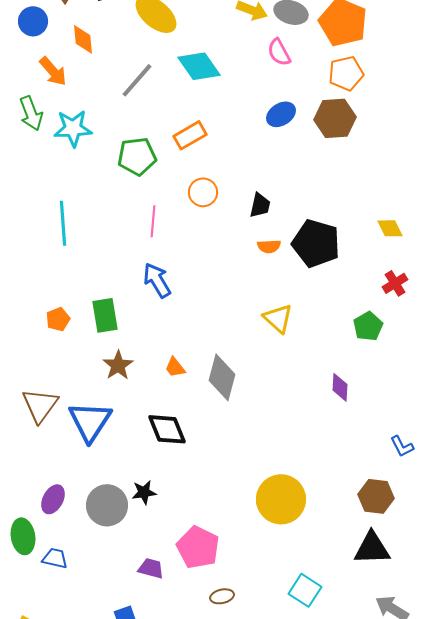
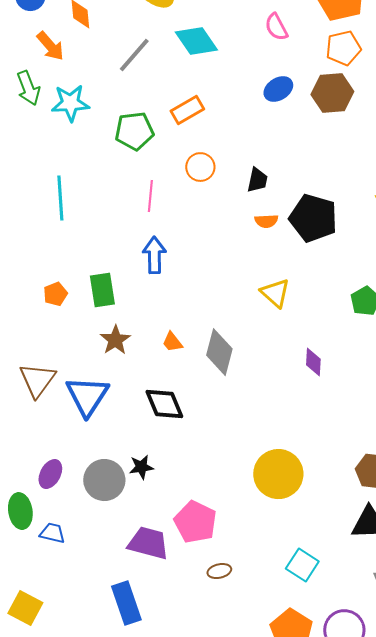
blue arrow: (157, 280) -> (154, 255), turned 30
purple diamond: (340, 387) -> (313, 362), moved
purple trapezoid: (151, 568) -> (148, 543), size x1.6

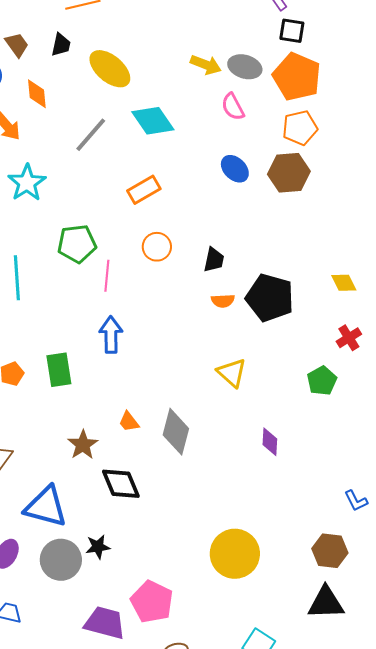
blue ellipse: (278, 89) -> (235, 169), turned 76
cyan star: (70, 103) -> (27, 183), turned -30
green pentagon: (134, 131) -> (77, 244), moved
brown star: (115, 340) -> (83, 445), moved
blue triangle: (87, 396) -> (46, 507), moved, turned -48

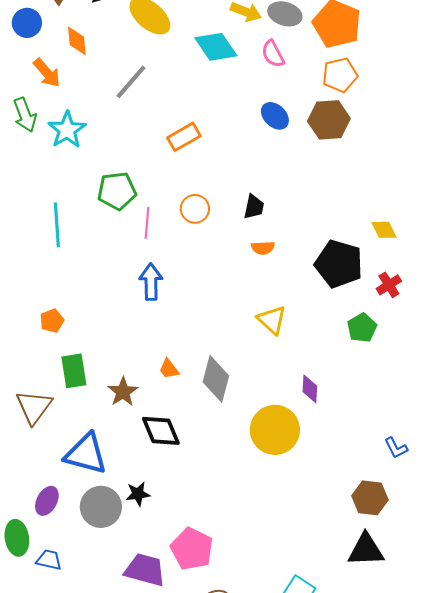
cyan diamond: (153, 121) -> (216, 47), moved
orange circle: (157, 247) -> (195, 209), moved
black pentagon: (270, 298) -> (339, 264), moved
green rectangle: (59, 370) -> (74, 371), moved
yellow circle: (235, 554) -> (275, 430), moved

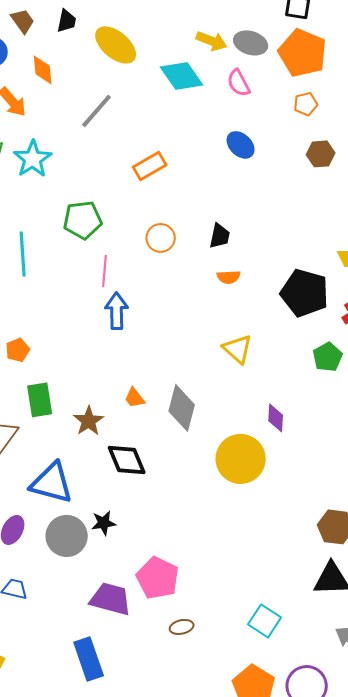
orange pentagon: (340, 75) -> (306, 104), size x0.7
brown hexagon: (329, 120) -> (321, 154), moved, size x0.7
pink line: (147, 223) -> (105, 271), moved

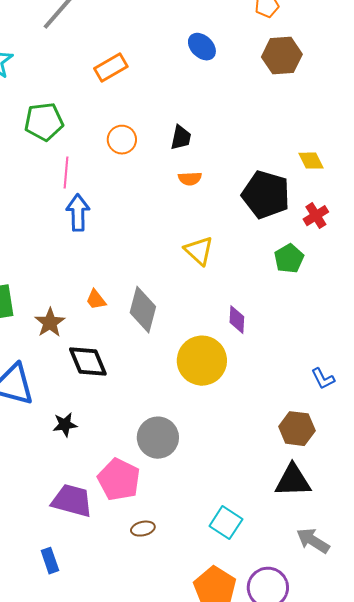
brown hexagon: (321, 154) -> (282, 56), size x1.4
gray circle: (67, 536) -> (158, 438), moved
blue rectangle: (89, 659) -> (50, 561), size x0.6

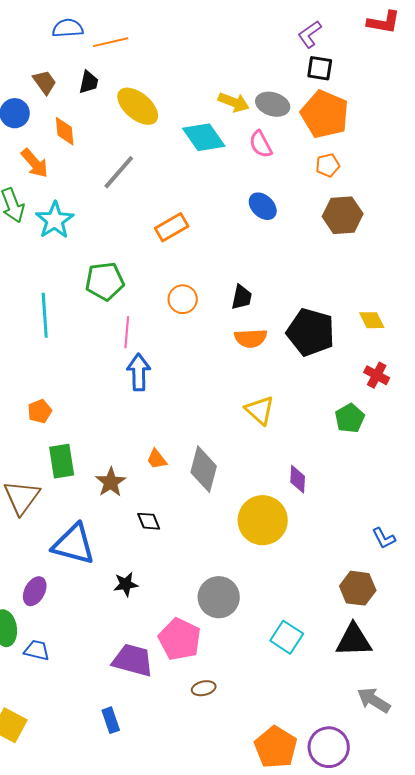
orange semicircle: (190, 179) -> (251, 338), size x1.4
black pentagon: (266, 195) -> (311, 332), moved
red cross: (316, 216) -> (377, 375), turned -30
black diamond: (88, 362) -> (149, 521), size x0.6
cyan square: (226, 523) -> (287, 637), moved

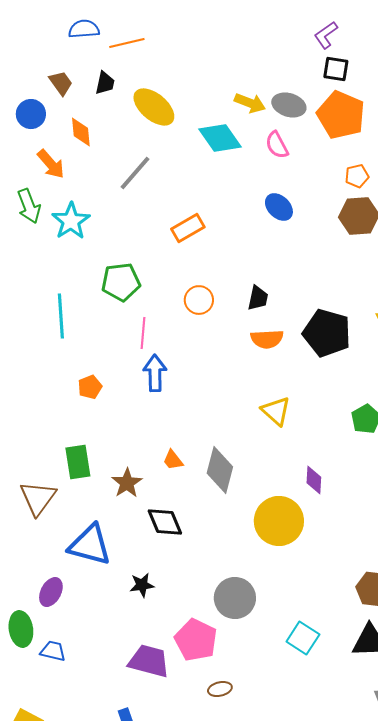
orange pentagon: (328, 165) -> (357, 176), moved
orange pentagon: (40, 411) -> (90, 387), moved
black diamond: (149, 521) -> (165, 522), size x1.5

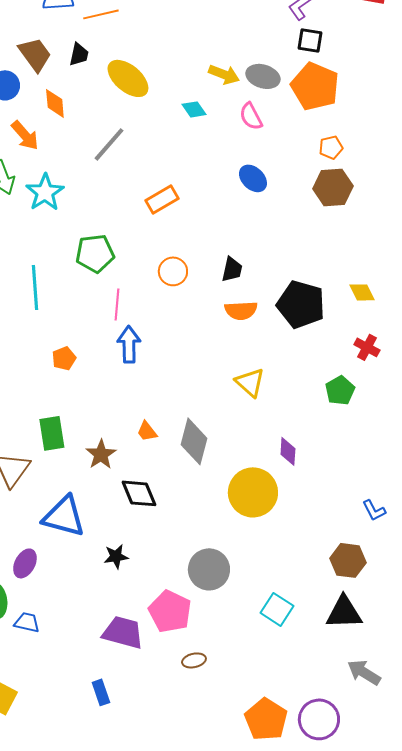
brown trapezoid: (61, 83) -> (35, 54), size x1.4
cyan diamond: (220, 138) -> (194, 109), size x0.6

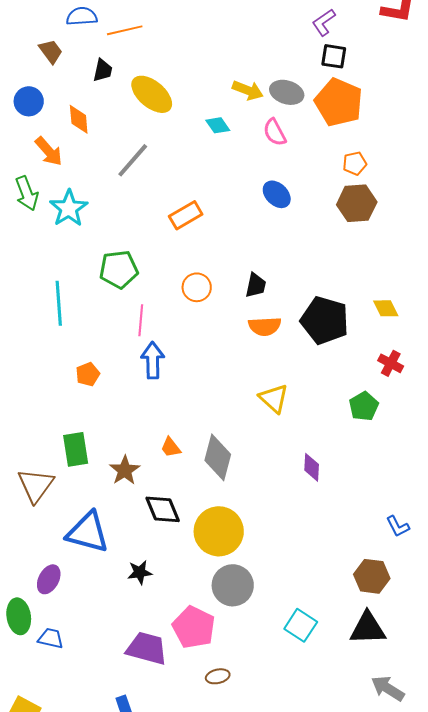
brown trapezoid: (35, 54) -> (51, 51), moved, size x0.7
yellow circle: (253, 492) -> (219, 531), moved

